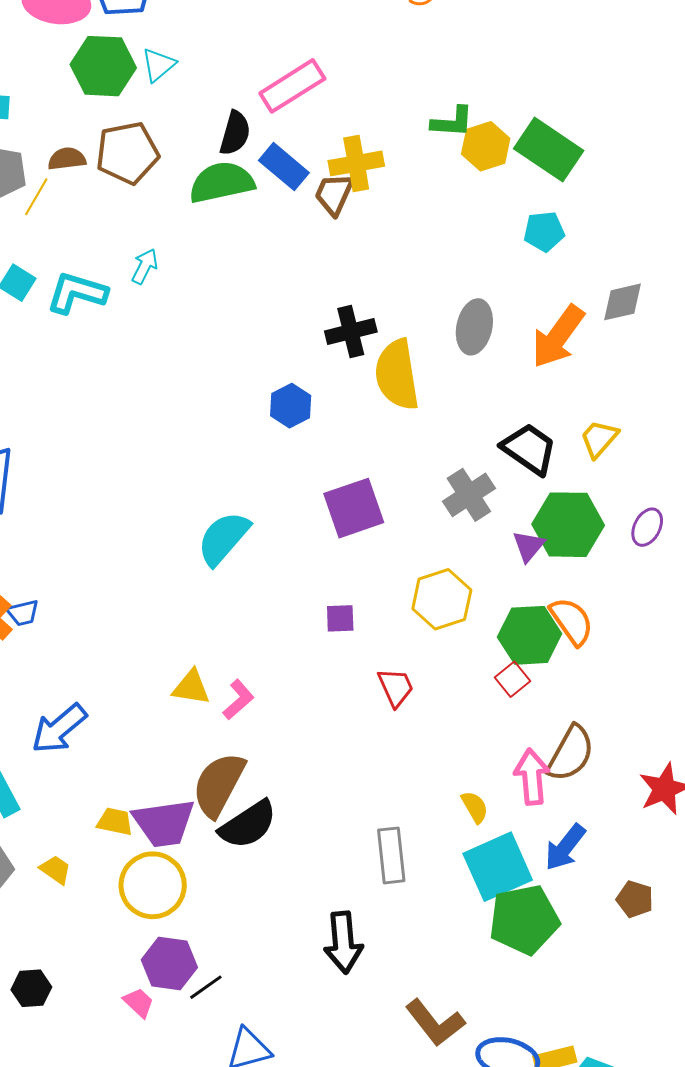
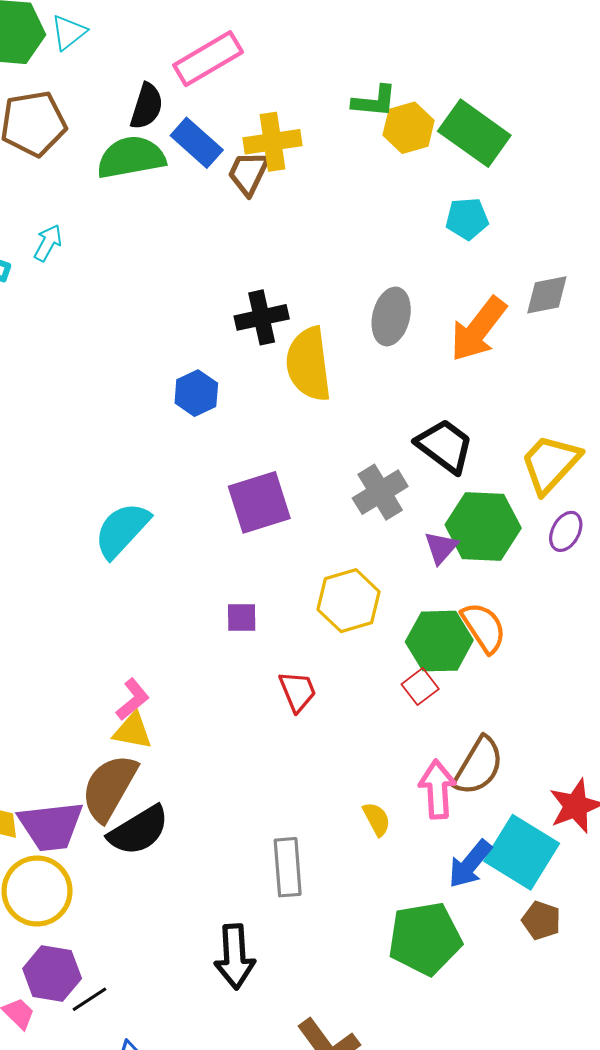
yellow trapezoid: (599, 439) -> (550, 464), moved, size x1.5
yellow triangle: (191, 687) -> (133, 731), moved
cyan square: (498, 867) -> (522, 852), moved, turned -36

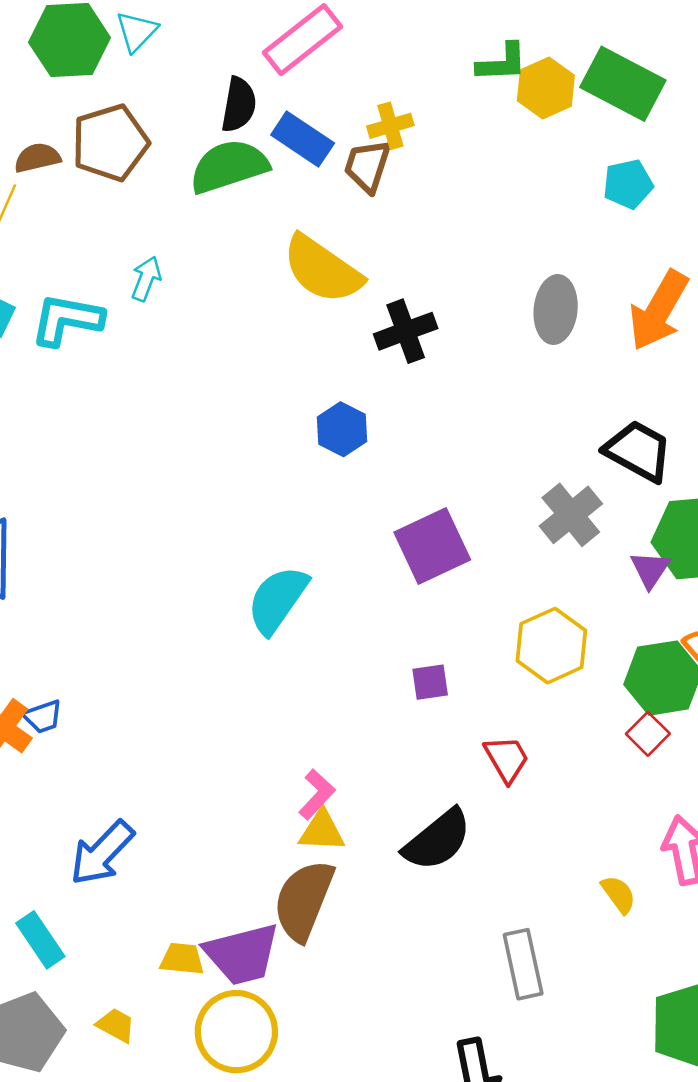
yellow cross: (273, 142) -> (390, 126), size x0.7
yellow semicircle: (309, 364) -> (322, 269), moved, turned -40
black semicircle: (139, 830) -> (437, 840), moved

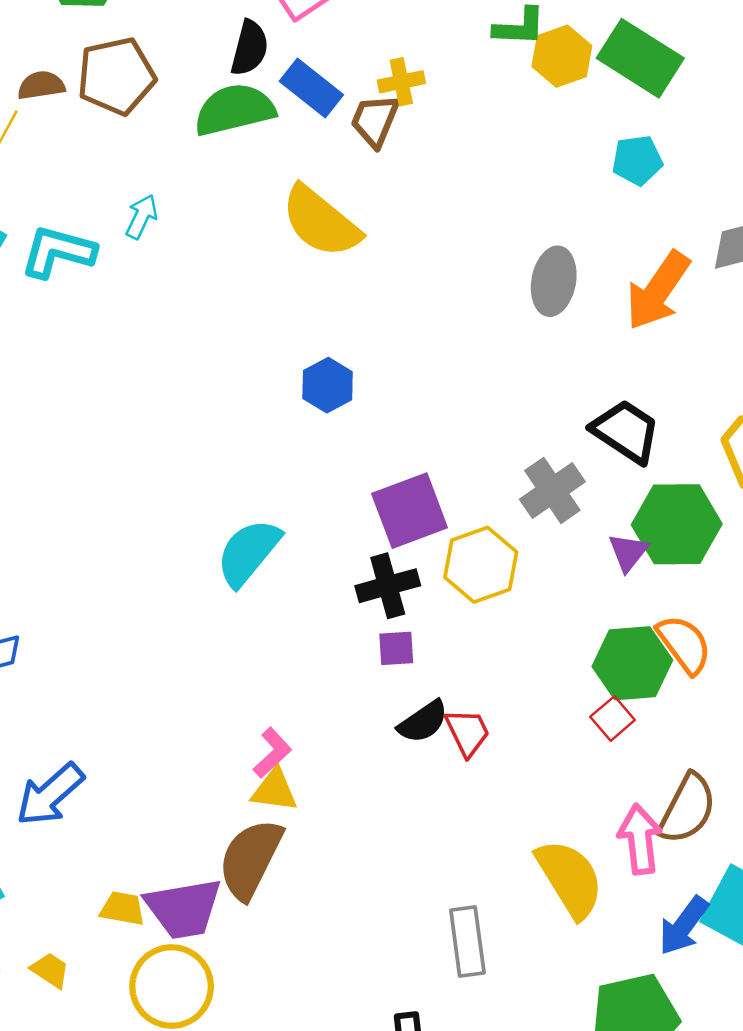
black cross: (406, 331) -> (388, 586), moved
yellow hexagon: (551, 646) -> (481, 565), moved
black semicircle: (437, 840) -> (423, 722), moved, size x0.7
yellow semicircle: (619, 894) -> (570, 879), size x2.0

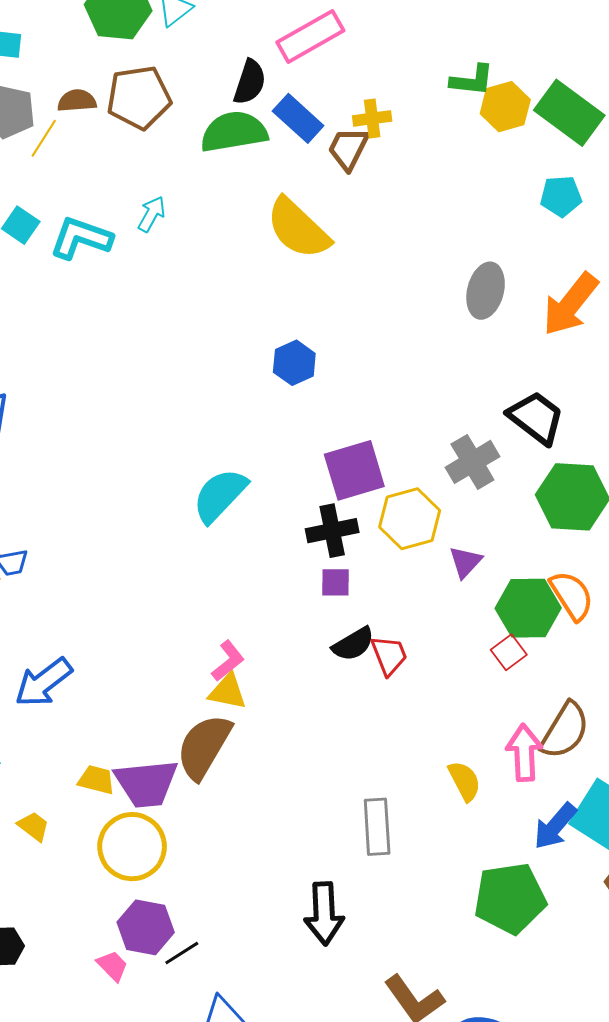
purple triangle: (628, 552) -> (465, 562), moved
yellow semicircle: (570, 879) -> (464, 781), size x0.6

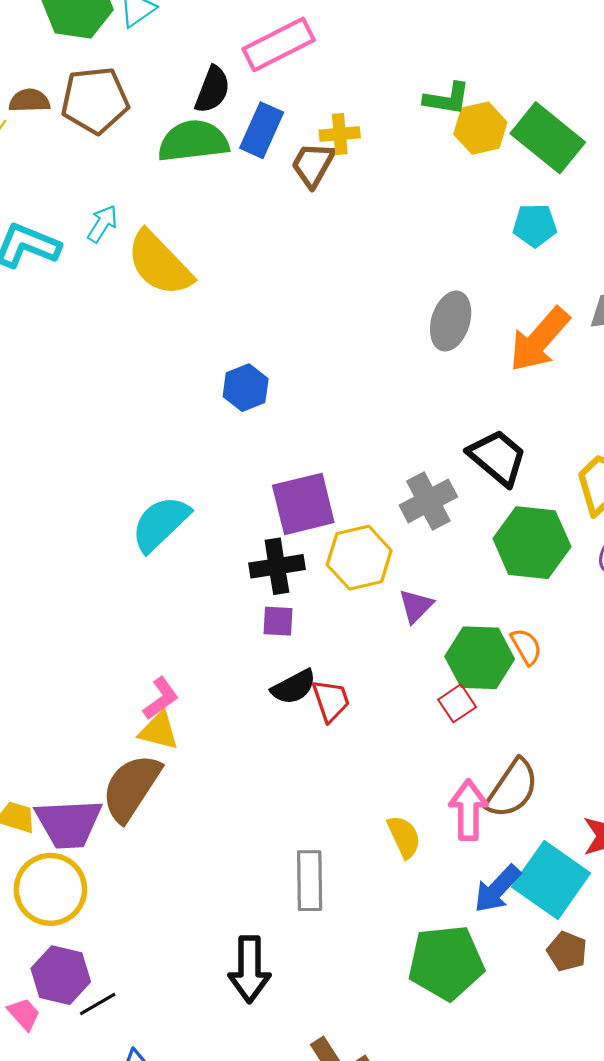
blue rectangle: (298, 118) -> (262, 130), turned 69
yellow semicircle: (298, 228) -> (159, 263), moved
orange semicircle: (572, 596) -> (526, 647), size x0.7

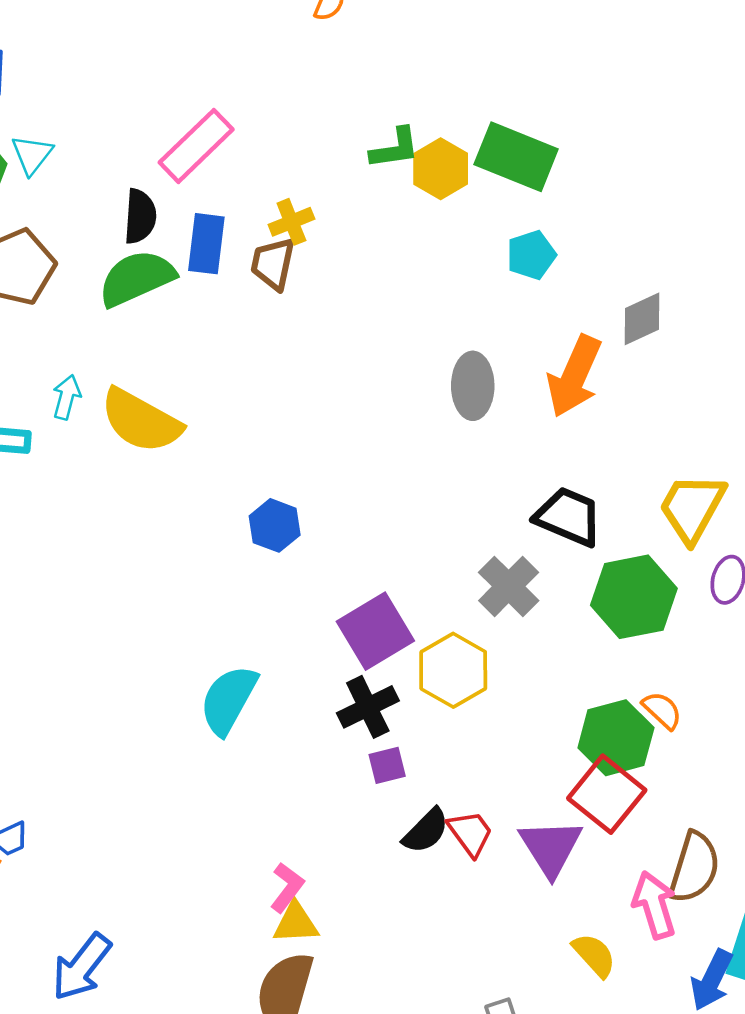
purple triangle: (416, 606) -> (551, 847), moved, size x1.6
red square: (457, 703) -> (607, 794), size x1.8

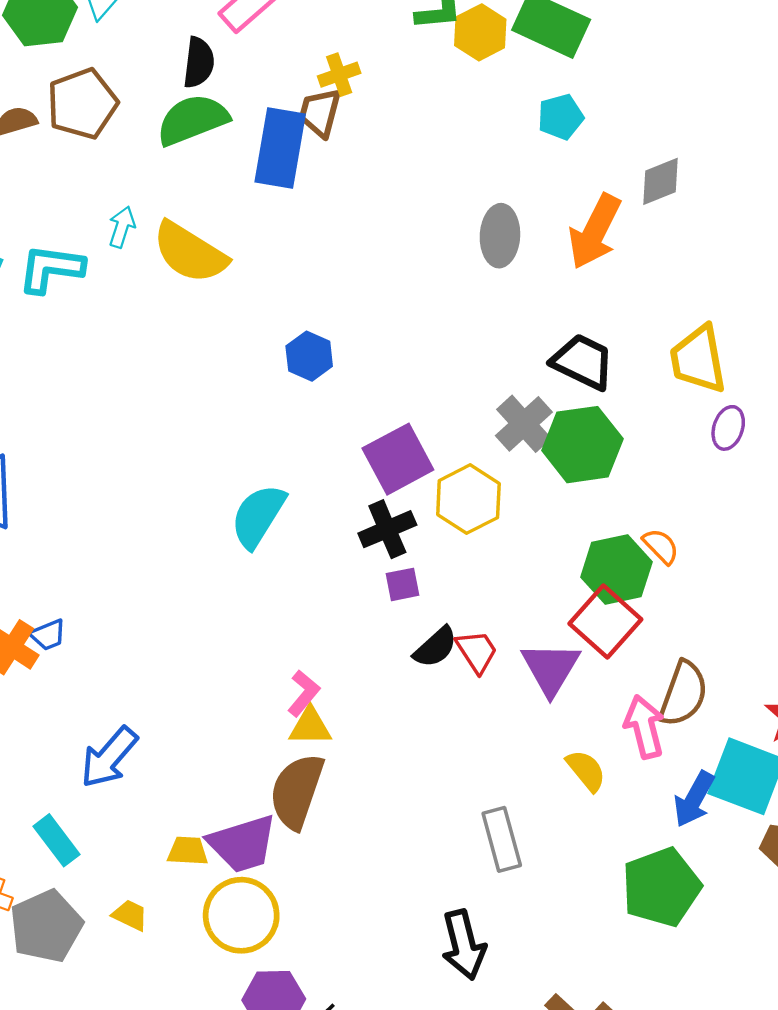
blue rectangle: (206, 244) -> (280, 148), moved, size x1.4
yellow trapezoid: (692, 508) -> (698, 359), turned -42
green hexagon: (634, 597) -> (582, 445), moved

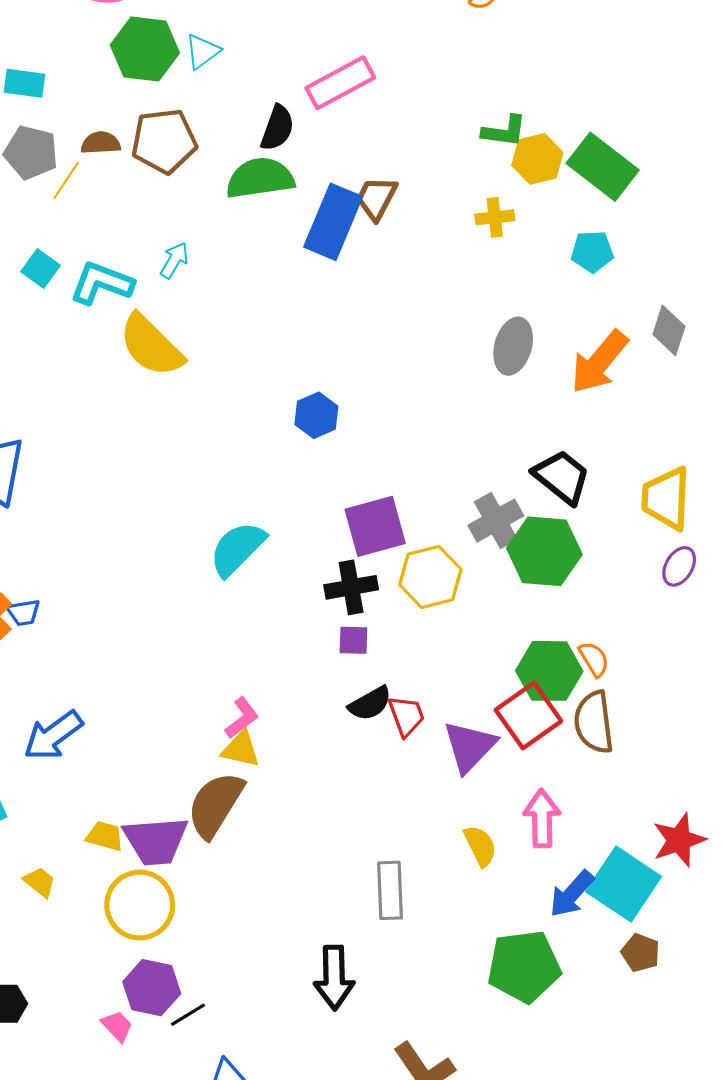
yellow cross: (339, 75) -> (495, 217), moved
gray diamond: (660, 181) -> (669, 330), turned -63
yellow semicircle: (190, 253) -> (151, 346), moved
brown semicircle: (683, 694) -> (594, 722), moved, turned 140

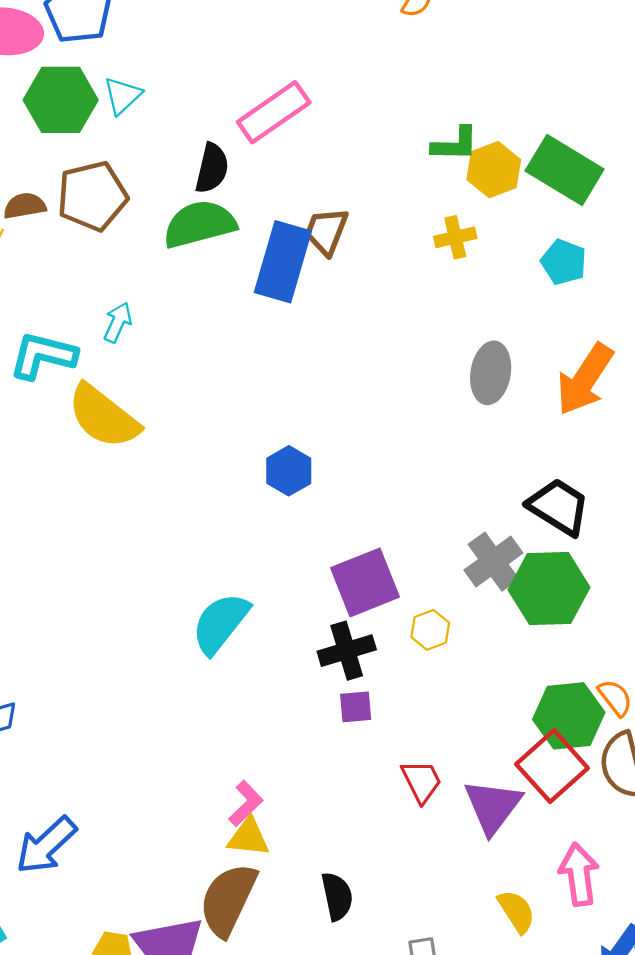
cyan pentagon: (592, 252) -> (564, 262), turned 30
yellow hexagon: (430, 577) -> (430, 630), size x0.6
black semicircle: (370, 704) -> (337, 896), moved, turned -66

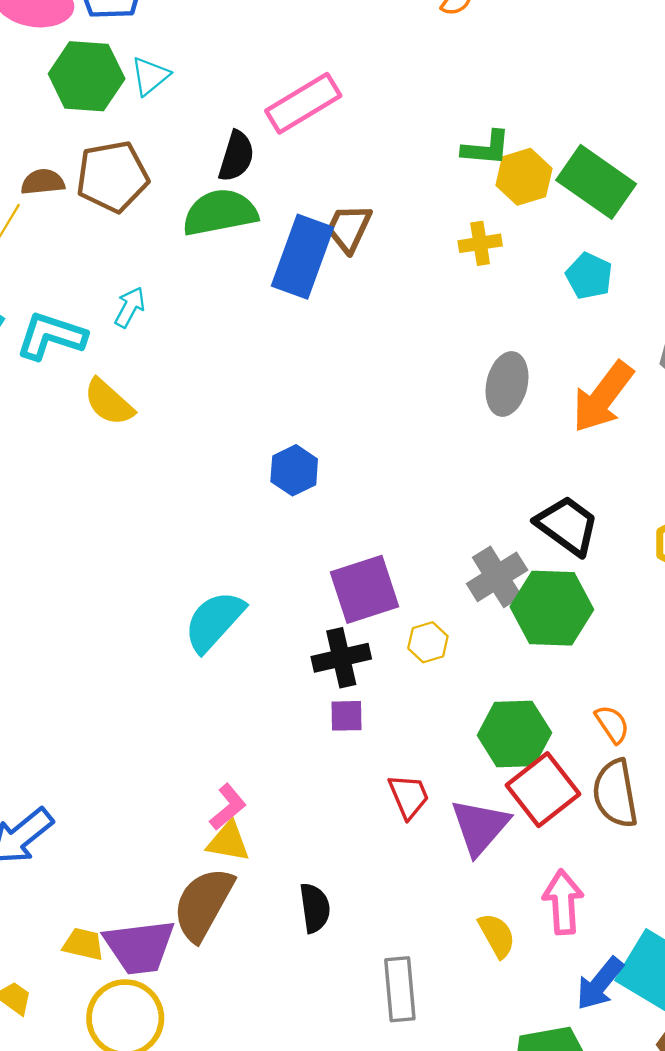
yellow semicircle: (103, 416) -> (109, 402), size x0.7
green hexagon: (569, 716) -> (514, 734), moved

